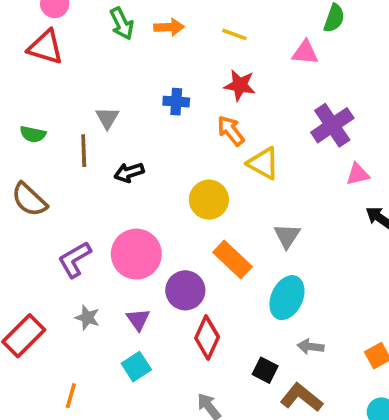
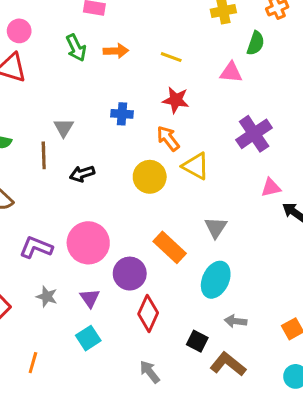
pink triangle: (358, 174) -> (271, 188), moved
yellow circle: (209, 200) -> (150, 177), moved
purple L-shape: (75, 259) -> (36, 247), turned 52

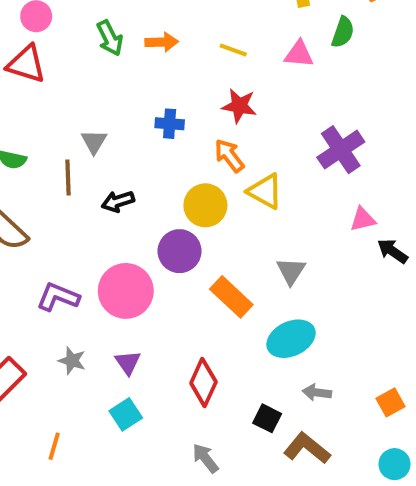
pink triangle: (231, 72) -> (299, 54), moved
purple circle: (130, 274) -> (180, 251), moved
cyan ellipse: (216, 280) -> (291, 339), turned 40

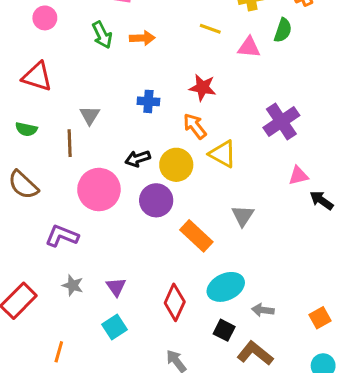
yellow line: (233, 50) -> (210, 29), moved
red triangle: (26, 64) -> (37, 77), moved
black arrow: (118, 201) -> (138, 159), moved
pink circle: (126, 291) -> (99, 190), moved
cyan ellipse: (291, 339) -> (226, 287), moved

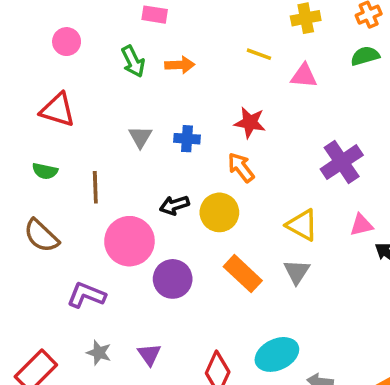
green semicircle: (283, 30) -> (365, 56), moved, turned -125
gray triangle: (90, 115) -> (140, 137), moved
yellow triangle: (223, 154) -> (302, 225), moved
purple circle: (156, 200) -> (173, 279), moved
orange rectangle: (196, 236) -> (243, 274), moved

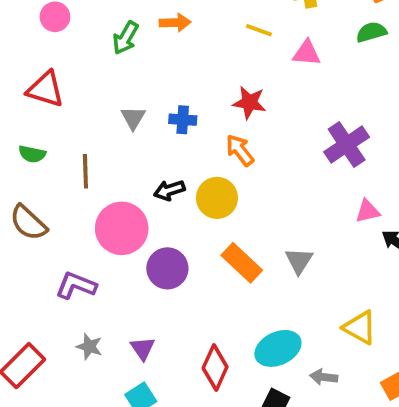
green arrow: (133, 61) -> (125, 38), turned 56
orange arrow: (180, 65) -> (175, 23), moved
yellow triangle: (302, 225) -> (360, 327), moved

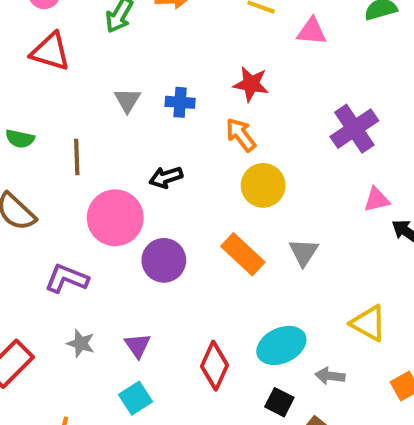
red triangle: (45, 89) -> (50, 52), moved
yellow circle: (217, 198) -> (263, 185), moved

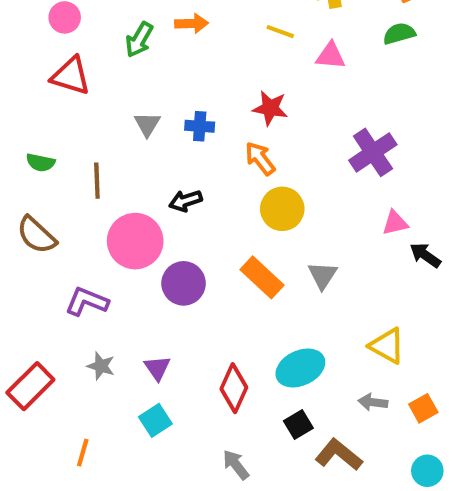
gray arrow: (330, 376) -> (373, 402), moved
black square: (279, 402) -> (298, 424), turned 32

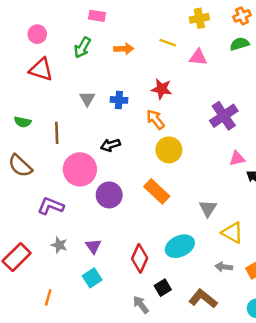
orange arrow: (192, 23) -> (124, 49), moved
gray triangle: (323, 275) -> (208, 208), moved
black square: (298, 424) -> (163, 288), moved

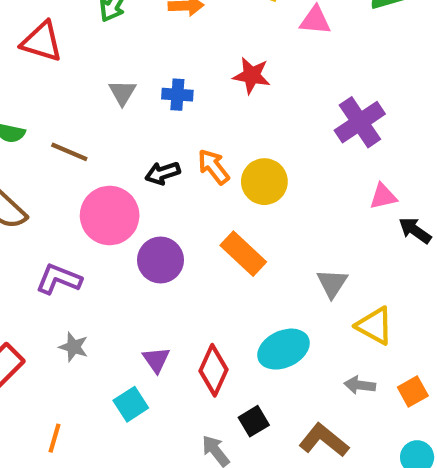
orange arrow: (155, 119) -> (213, 167), moved
brown line: (57, 133) -> (69, 152), turned -65
purple triangle: (93, 246) -> (156, 360), moved

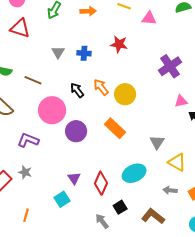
black arrow: (163, 173) -> (77, 90), turned 70
gray star: (74, 347) -> (25, 172), moved

